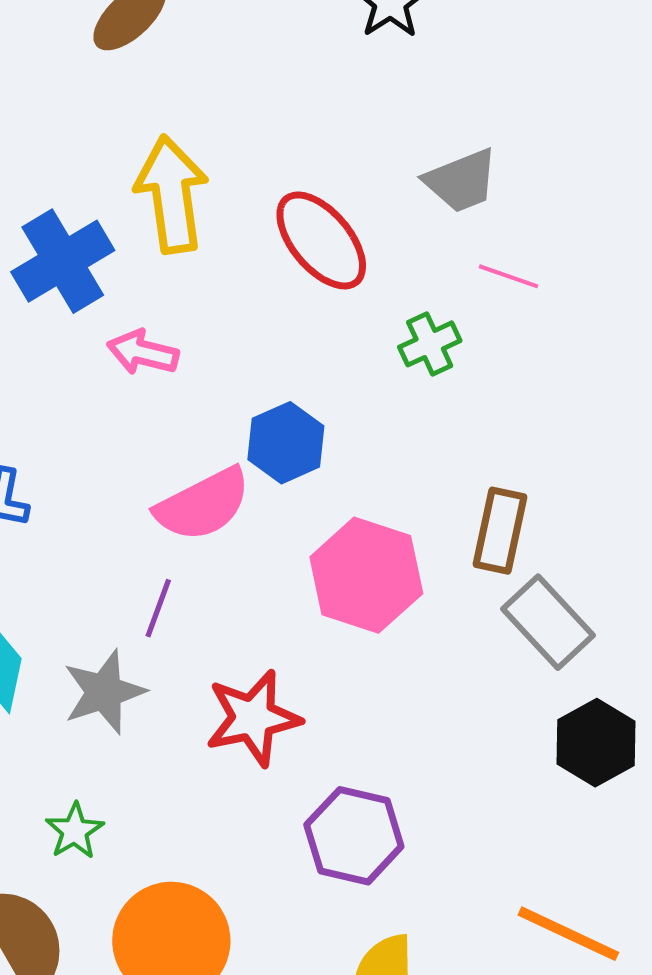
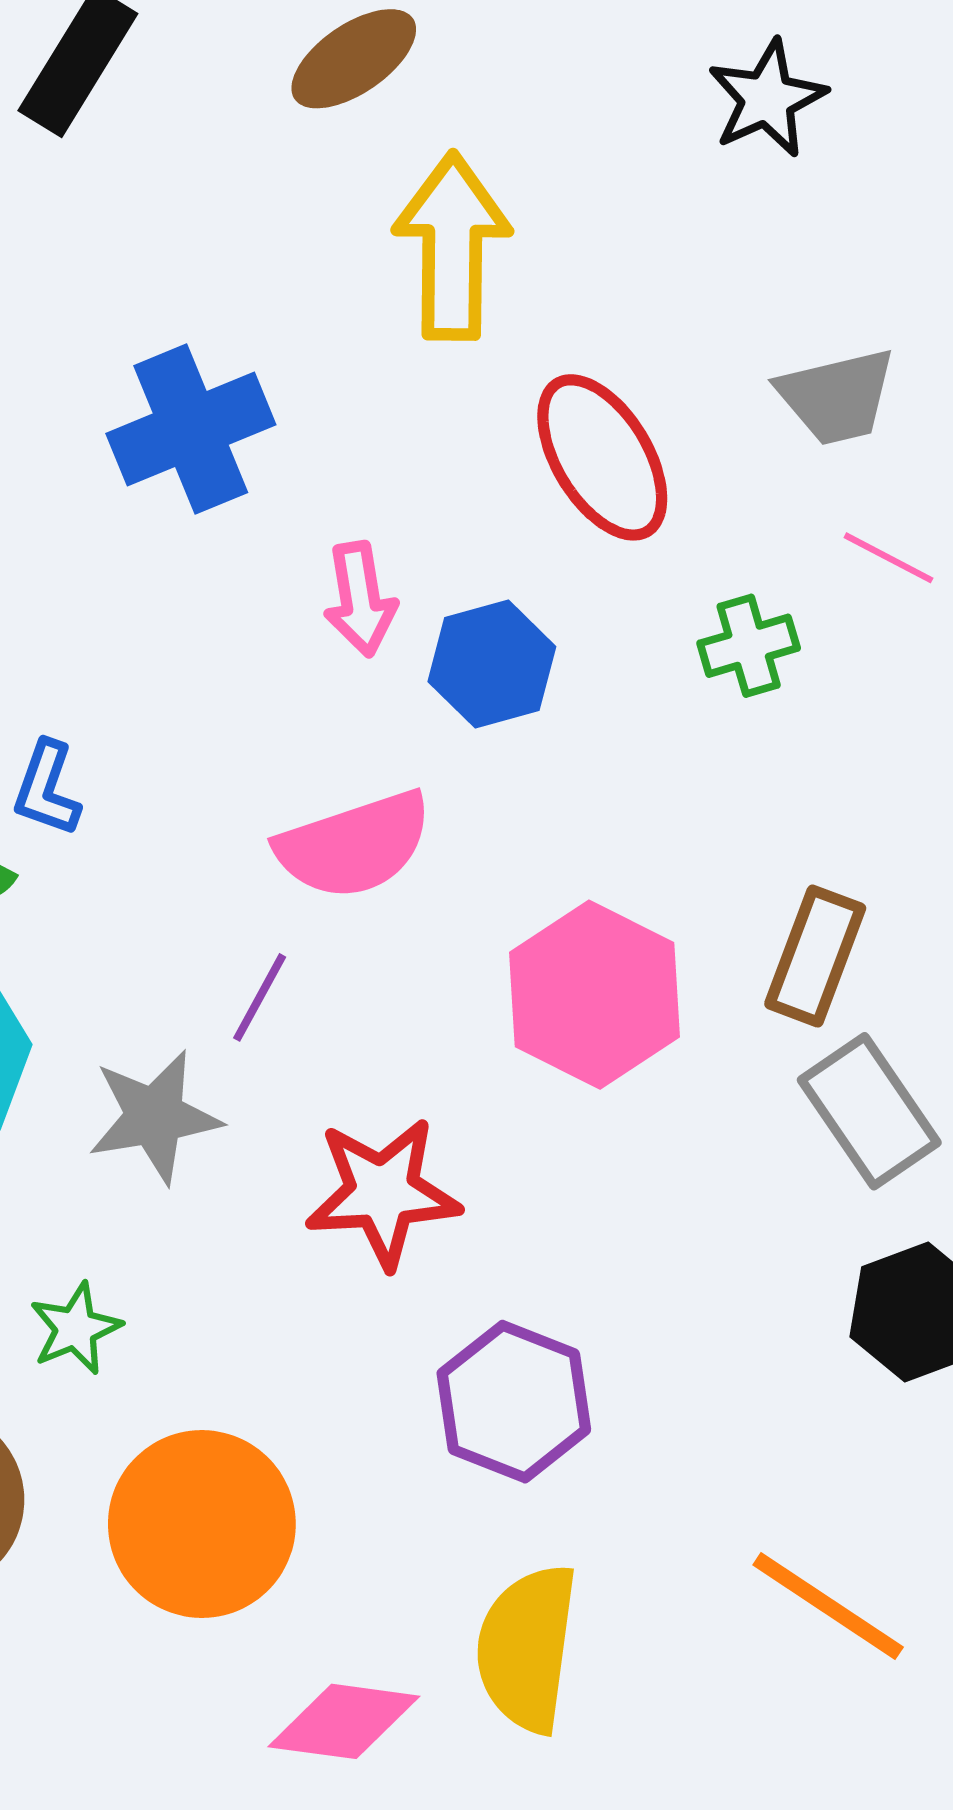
yellow arrow: (172, 194) -> (452, 246), moved
pink arrow: (143, 352) -> (360, 599), moved, turned -122
blue hexagon: (286, 443) -> (492, 664), moved

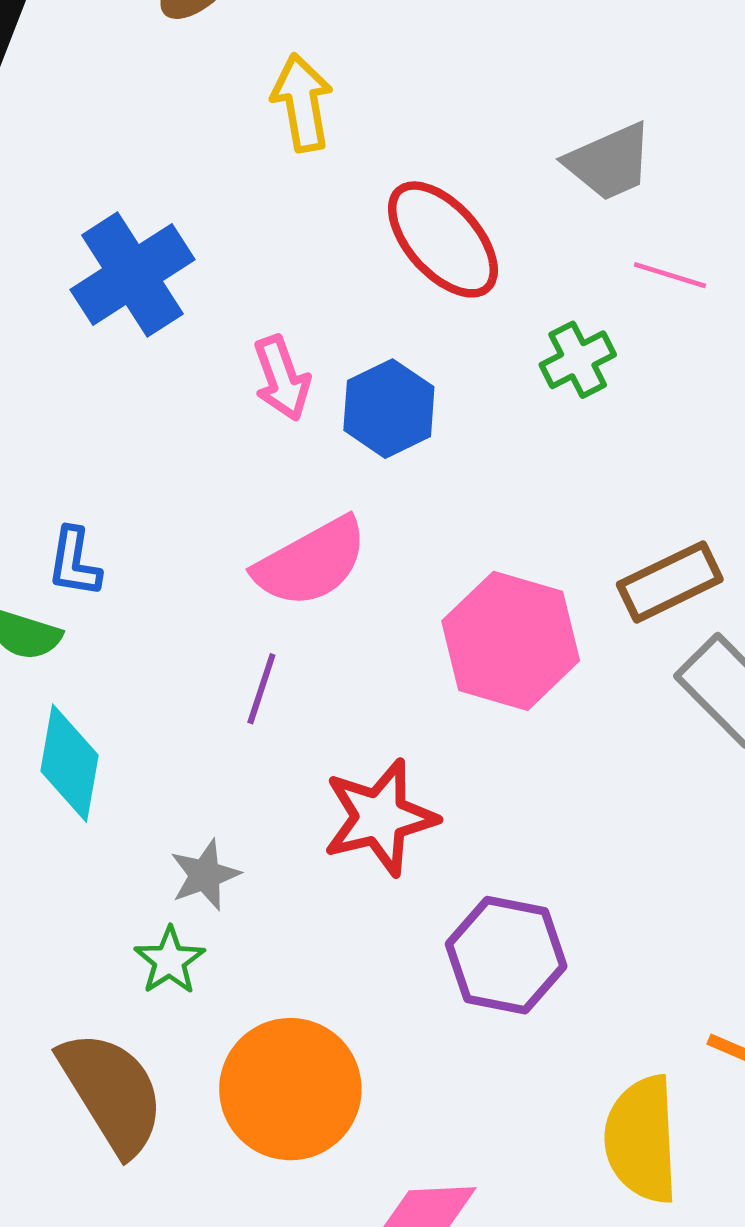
yellow arrow: (452, 246) -> (302, 103), size x0.7
brown rectangle: (815, 956) -> (670, 582), turned 54
gray star: (154, 1117) -> (205, 875), moved, size x0.7
yellow semicircle: (527, 1648) -> (642, 1139), moved

